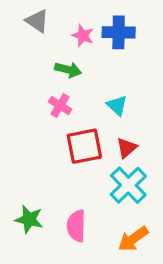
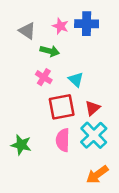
gray triangle: (37, 21) -> (27, 31), moved
cyan triangle: (117, 106) -> (76, 80), moved
green star: (29, 219) -> (21, 145), moved
pink semicircle: (76, 226) -> (63, 140), moved

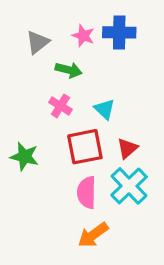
gray triangle: (27, 31) -> (38, 42), turned 48
green star: (21, 145) -> (24, 157), moved
orange arrow: (97, 175) -> (93, 235), moved

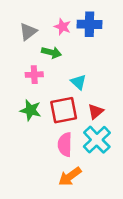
pink cross: (60, 106) -> (34, 75), moved, turned -35
green star: (24, 157) -> (31, 110), moved

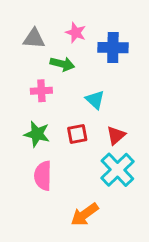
blue cross: (89, 24) -> (113, 48), moved
gray triangle: (28, 32) -> (34, 39), turned 42
red square: (64, 110) -> (77, 134), size x0.6
pink semicircle: (65, 145) -> (43, 176), moved

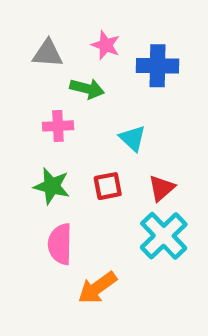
orange arrow: (85, 214) -> (97, 288), moved

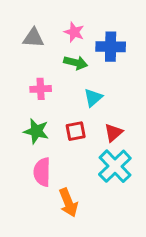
green arrow: (87, 89) -> (76, 63), moved
cyan triangle: (133, 138) -> (93, 98), turned 36
orange arrow: (97, 288) -> (68, 203), turned -76

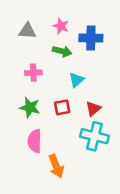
cyan cross: (115, 166) -> (94, 136), turned -32

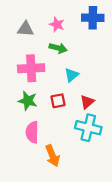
blue cross: (91, 38) -> (93, 18), moved
pink cross: (33, 73) -> (31, 68), size x1.6

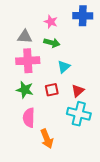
gray triangle: (25, 29) -> (25, 37), moved

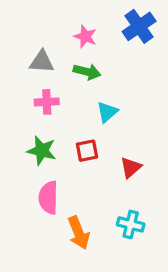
blue cross: (83, 16) -> (139, 26), turned -36
pink cross: (28, 61) -> (47, 102), size x0.6
red triangle: (78, 91) -> (131, 167), moved
cyan cross: (79, 114) -> (131, 224), moved, size x0.7

